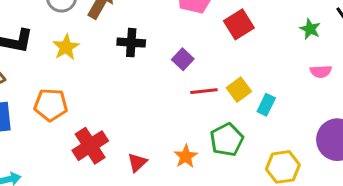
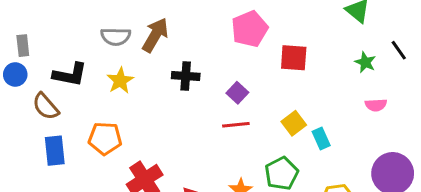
red square: (239, 24) -> (294, 58), turned 36
red line: (204, 91) -> (236, 125), moved
cyan rectangle: (266, 105) -> (321, 138), turned -50

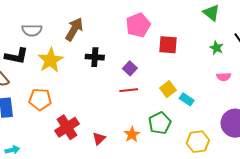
gray semicircle: (116, 36) -> (32, 30), moved
yellow star: (120, 81) -> (50, 60), size x1.4
cyan rectangle: (321, 138) -> (187, 99), turned -32

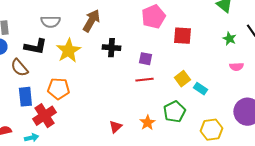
purple square: (130, 68) -> (145, 59), turned -32
red cross: (67, 127) -> (44, 116), moved

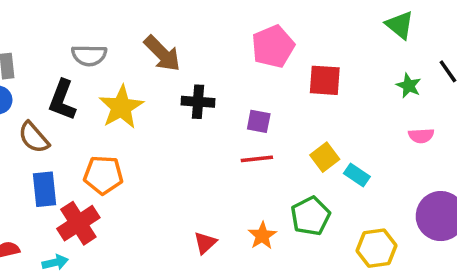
brown arrow: (91, 21) -> (162, 54), turned 105
black L-shape: (35, 47) -> (62, 100), turned 100

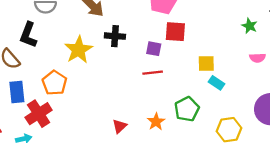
red square: (325, 80) -> (175, 32), moved
yellow star: (121, 107) -> (78, 50), moved
yellow square: (325, 157) -> (206, 63), moved, turned 36
orange pentagon: (103, 175) -> (55, 83), turned 30

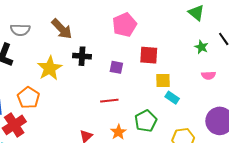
red square: (175, 32) -> (149, 55), moved
red line: (153, 73) -> (109, 101), moved

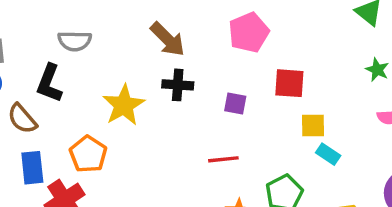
brown arrow: (62, 29) -> (168, 39), moved

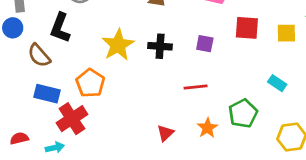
black cross: (178, 85) -> (160, 46), moved
yellow square: (313, 125) -> (286, 33), moved
blue rectangle: (32, 168) -> (47, 94), turned -70

